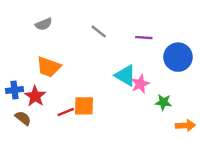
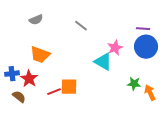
purple line: (144, 38) -> (143, 29), moved
pink star: (140, 84) -> (115, 48), moved
orange arrow: (185, 125) -> (150, 93), moved, turned -112

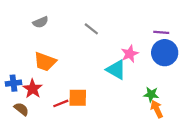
orange arrow: (150, 93) -> (157, 109), moved

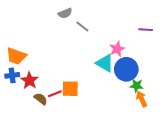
gray semicircle: (41, 22) -> (65, 13), moved
blue circle: (165, 53) -> (126, 69), moved
orange trapezoid: (45, 62) -> (16, 56), moved
brown semicircle: (21, 109) -> (41, 99), moved

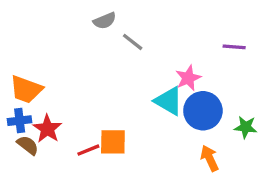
green star: (136, 86) -> (246, 127), moved
brown semicircle: (41, 99) -> (28, 145), moved
orange arrow: (142, 99) -> (210, 158), moved

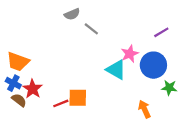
purple line: (234, 47) -> (161, 32), turned -35
blue circle: (203, 111) -> (153, 65), moved
blue cross: (20, 121) -> (13, 83), turned 35

